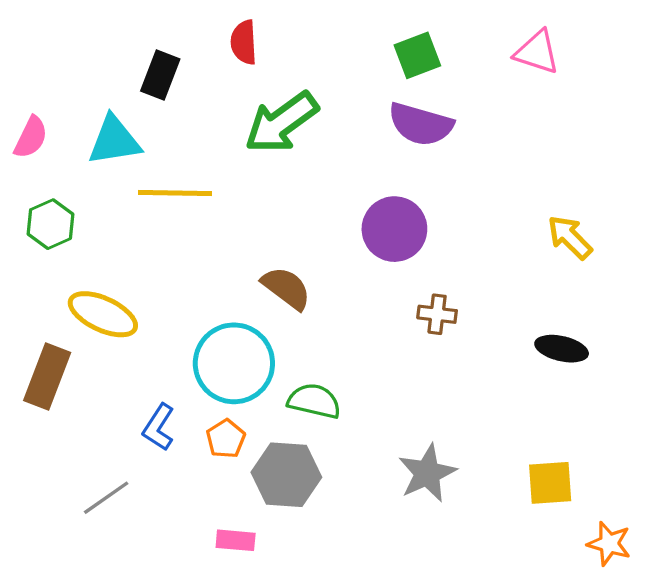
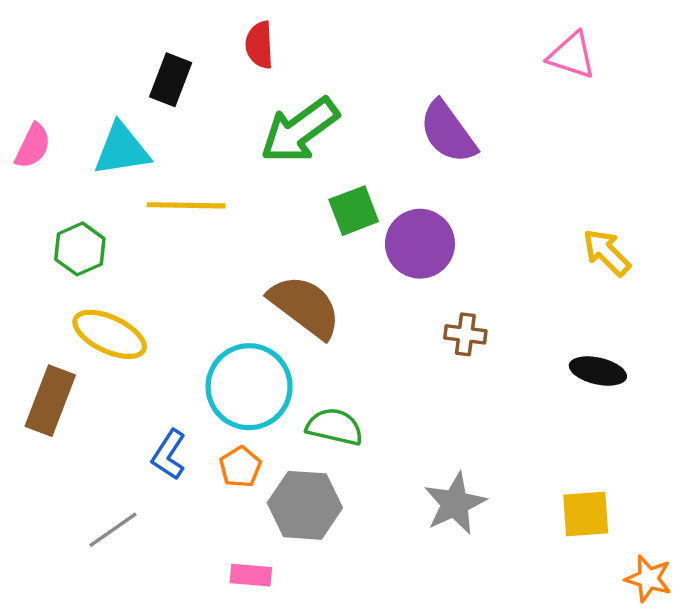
green square: (417, 55) -> (354, 211), moved
purple semicircle: (421, 124) -> (448, 132), turned 38
green hexagon: (50, 224) -> (80, 249), moved
brown semicircle: (286, 288) -> (305, 306), size x1.4

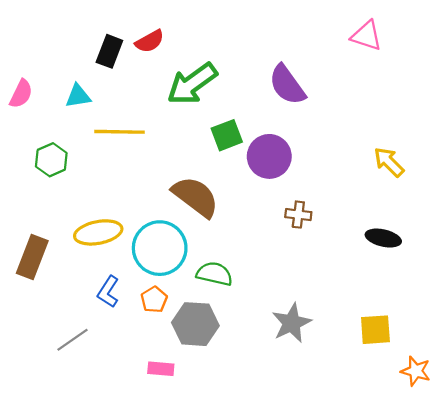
red semicircle: (260, 45) -> (150, 41), moved, turned -116
cyan triangle: (122, 150) -> (78, 96), size x0.7
yellow ellipse: (110, 334) -> (98, 232), moved, turned -36

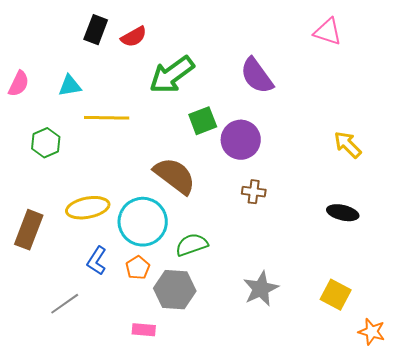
black rectangle: (109, 51) -> (96, 30), moved
brown cross: (298, 215) -> (254, 192), moved
green semicircle: (214, 274) -> (192, 245), turned -32
yellow square: (375, 330) -> (336, 295), turned 32

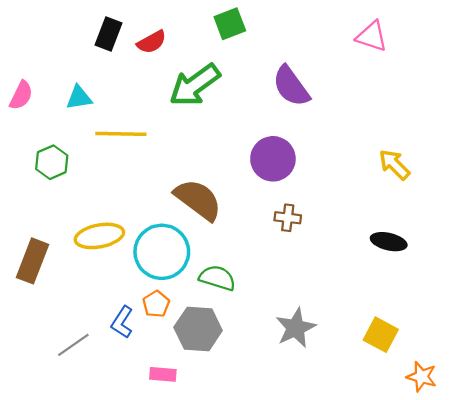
green square: (203, 121) -> (230, 24), moved
green semicircle: (192, 245) -> (217, 278), turned 36
blue L-shape: (97, 261) -> (122, 322), moved

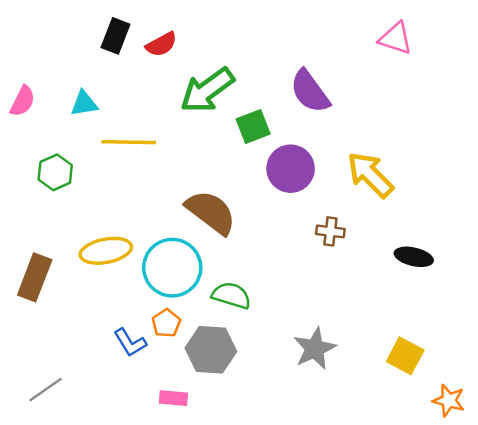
green square: (230, 24) -> (253, 126), moved
yellow arrow: (394, 164) -> (370, 175), moved, size x1.4
brown cross: (288, 218) -> (330, 231), moved
blue L-shape: (122, 322) -> (130, 343), turned -64
gray line: (73, 345) -> (46, 390), moved

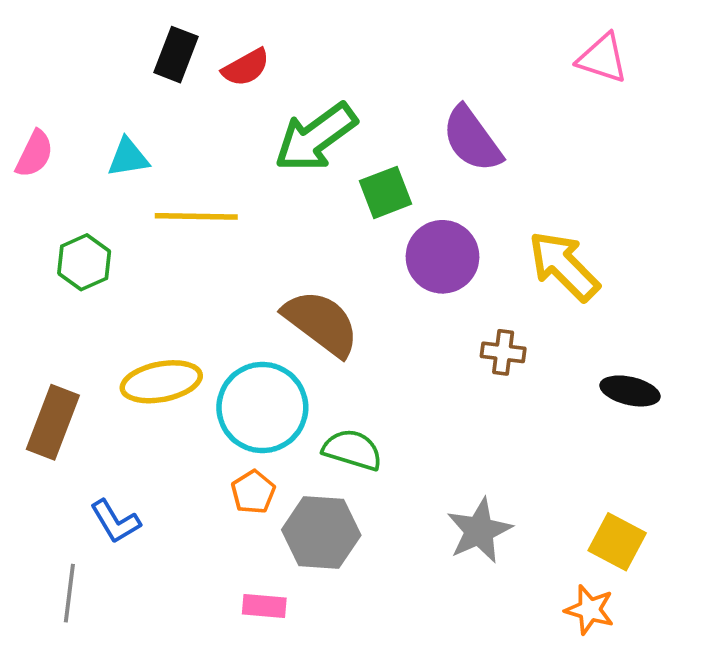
blue L-shape: (130, 343) -> (115, 521), moved
gray line: (46, 390) -> (69, 593), turned -48
orange star: (449, 400) -> (590, 610), moved

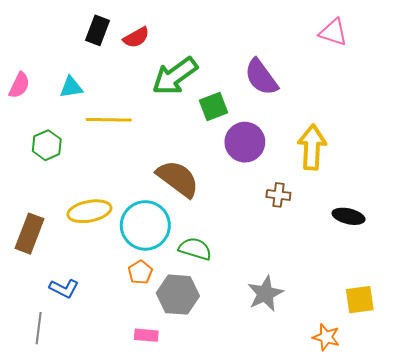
yellow arrow: (564, 266) -> (312, 147), turned 48
blue L-shape: (115, 521) -> (64, 288), turned -32
yellow square: (617, 542) -> (360, 300), moved, turned -36

